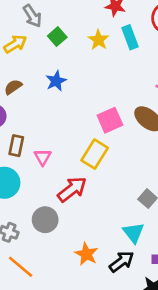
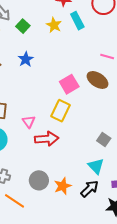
pink triangle: (43, 157) -> (29, 122), moved
red arrow: (72, 189) -> (47, 139), turned 40
gray circle: (45, 220) -> (39, 180), moved
orange star: (86, 254) -> (63, 186), turned 30

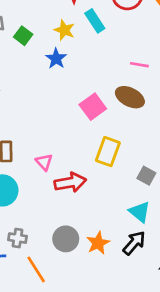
blue star: (26, 59) -> (56, 59), moved
yellow rectangle: (60, 111) -> (108, 152), moved
orange line: (15, 201) -> (36, 269), turned 30

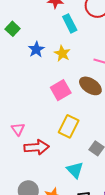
yellow star: (64, 30) -> (62, 53), moved
cyan triangle: (140, 212) -> (75, 170), moved

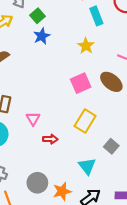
blue star: (36, 49) -> (42, 36), moved
red arrow: (37, 147) -> (50, 139), size x0.6

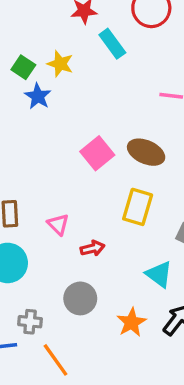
yellow star: (86, 46) -> (60, 64), moved
brown ellipse: (111, 82) -> (146, 152), moved
pink square: (81, 83) -> (97, 153), moved
gray circle: (37, 183) -> (80, 298), moved

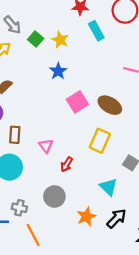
blue star: (38, 96) -> (58, 71), moved
red arrow: (92, 248) -> (67, 164), turned 128

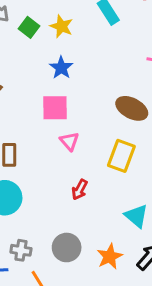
pink square: (77, 102) -> (55, 108), moved, turned 35
pink triangle: (46, 146) -> (69, 141), moved
gray circle: (54, 196) -> (67, 247), moved

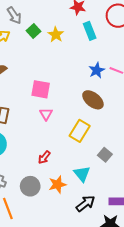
blue star: (61, 68) -> (97, 70), moved
red arrow: (80, 190) -> (44, 157), moved
orange star: (110, 257) -> (57, 184), moved

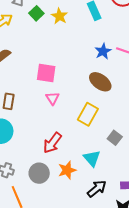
red arrow: (44, 157) -> (52, 143), size x1.5

